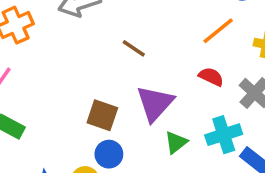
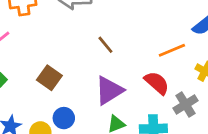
red semicircle: (211, 77) -> (157, 83), size x1.4
brown square: (102, 115) -> (49, 78), moved

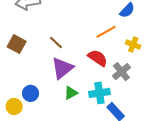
brown line: (105, 45) -> (56, 42), moved
brown square: (49, 78) -> (17, 44), moved

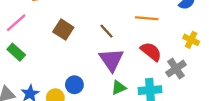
orange line: (106, 32) -> (147, 18), moved, turned 30
purple triangle: (62, 68) -> (111, 60), turned -30

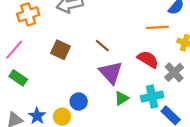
orange line: (147, 18) -> (157, 27), moved

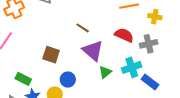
brown square: (61, 50) -> (51, 55), moved
gray cross: (174, 72) -> (149, 44), turned 36
green rectangle: (18, 78) -> (23, 79), moved

